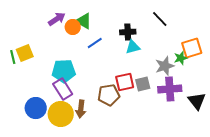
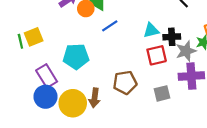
black cross: (128, 32) -> (172, 37), moved
red square: (125, 82) -> (157, 55), moved
gray square: (143, 84) -> (162, 93), moved
purple rectangle: (63, 89) -> (47, 76), moved

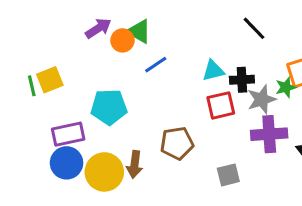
purple rectangle: (47, 76) -> (68, 134), turned -70
gray square: (162, 93) -> (228, 175), moved

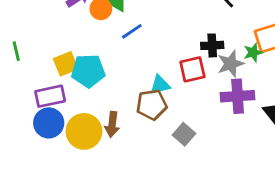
cyan triangle: (213, 71) -> (160, 85), moved
yellow square: (50, 80) -> (66, 64), moved
gray square: (228, 175) -> (184, 134), moved, turned -35

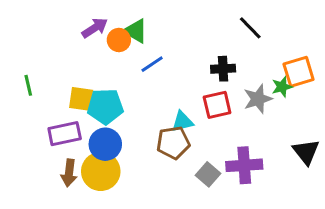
black cross: (212, 45) -> (223, 69), moved
yellow square: (66, 64) -> (81, 99), turned 30
purple cross: (238, 96) -> (244, 165), moved
blue circle: (49, 123) -> (105, 144), moved
brown arrow: (112, 124) -> (69, 173), moved

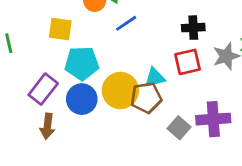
yellow square: (81, 99) -> (60, 29), moved
purple rectangle: (65, 134) -> (43, 89), turned -40
yellow circle: (101, 171) -> (120, 91), moved

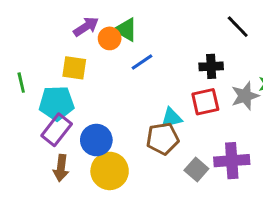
cyan pentagon: (82, 63) -> (57, 103), moved
yellow circle: (120, 91) -> (110, 171), moved

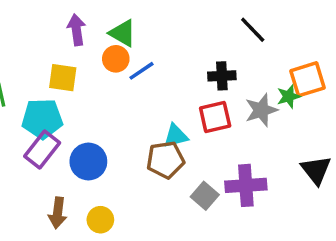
purple arrow: (86, 27) -> (76, 30), turned -65
orange circle: (110, 38) -> (116, 59), moved
brown arrow: (61, 168) -> (58, 213), moved
yellow circle: (110, 171) -> (100, 220), moved, size x0.6

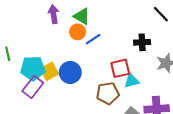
yellow square: (63, 78) -> (49, 71), moved, turned -36
red square: (215, 117) -> (120, 68), moved
cyan triangle: (176, 136) -> (132, 81), moved
blue circle: (88, 162) -> (70, 72), moved

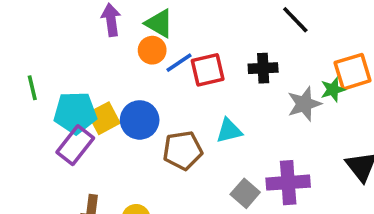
red square: (120, 68) -> (208, 70), moved
cyan triangle: (132, 81) -> (229, 131), moved
brown pentagon: (108, 93) -> (183, 150), moved

